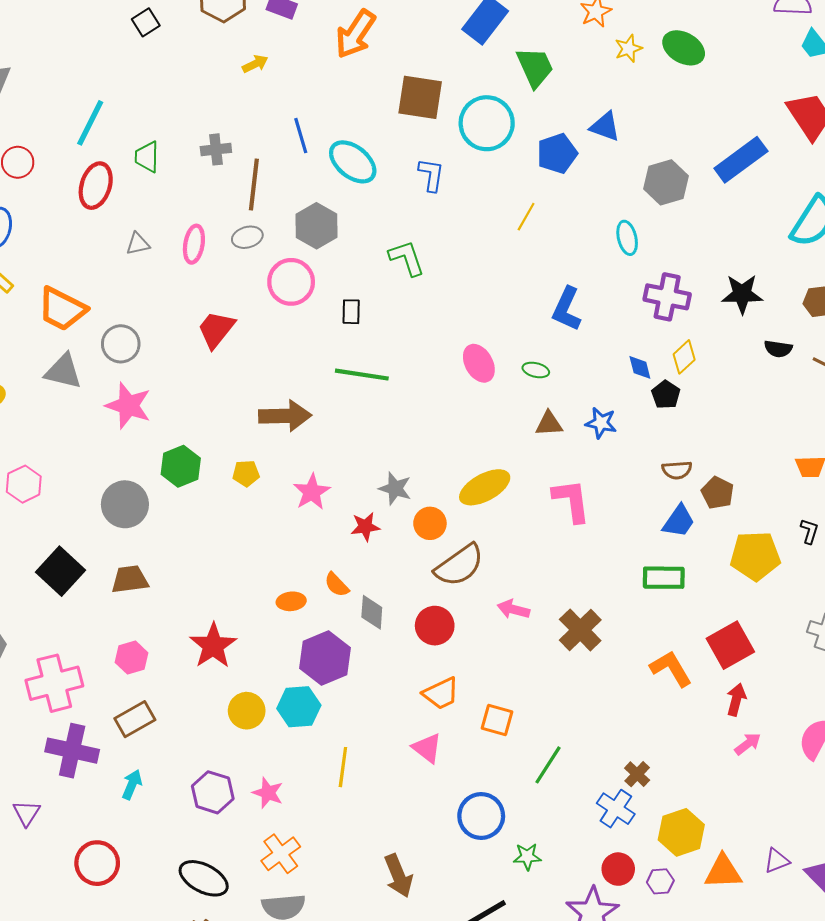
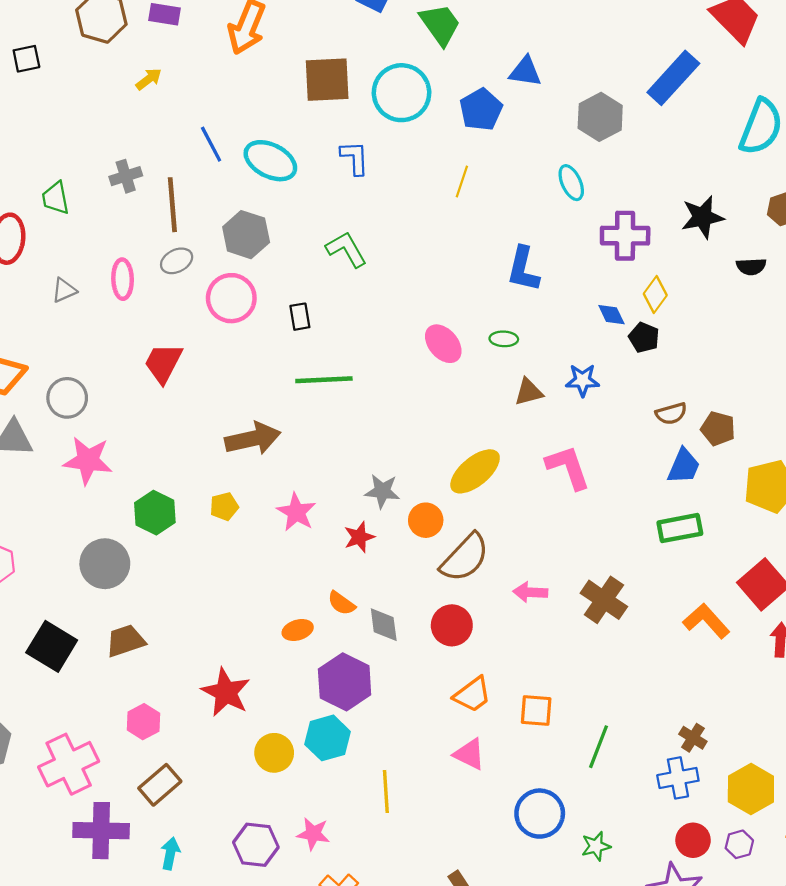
black square: (146, 22) -> (26, 59), turned 32
blue cross: (616, 809) -> (678, 778), turned -33

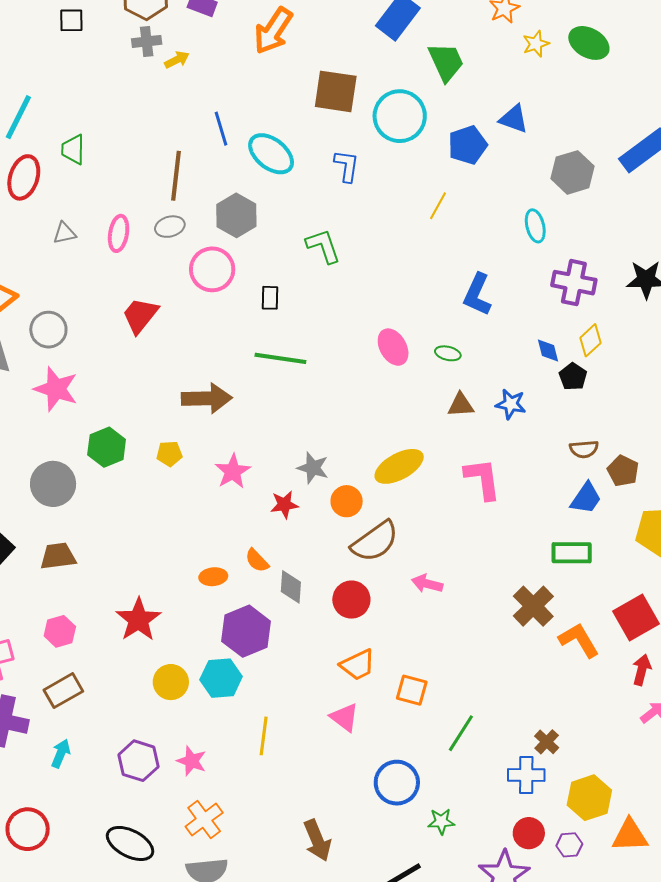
gray cross: (126, 176) -> (147, 41), moved
brown cross: (604, 600) -> (533, 606), moved

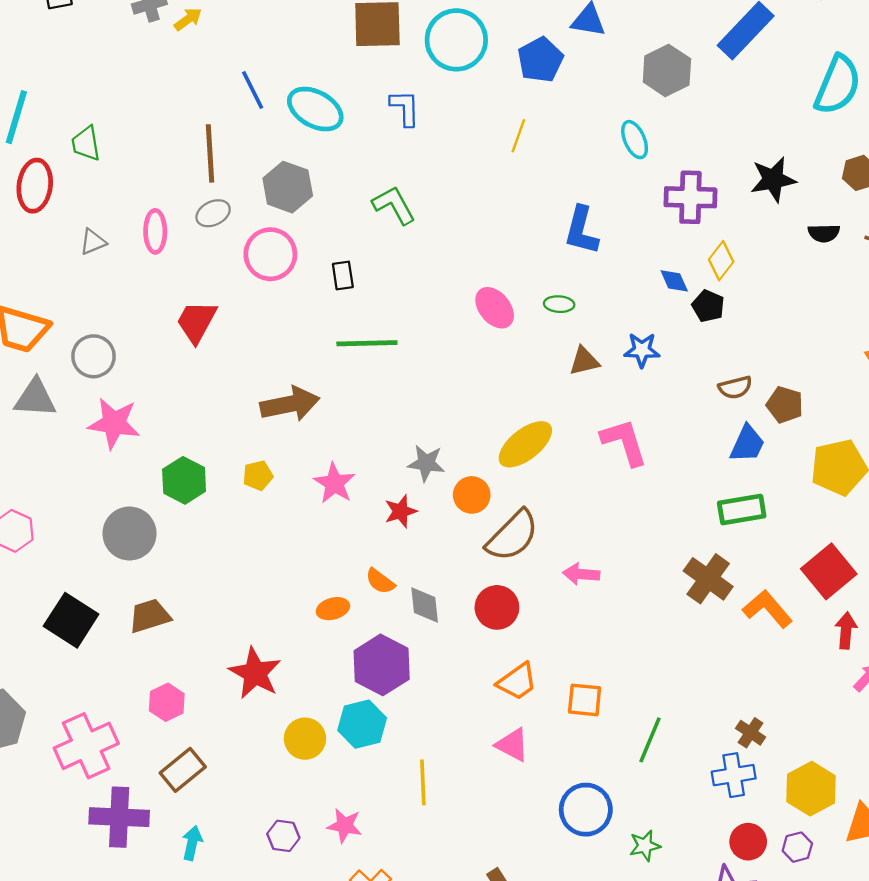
purple hexagon: (138, 761) -> (283, 836), size x0.7

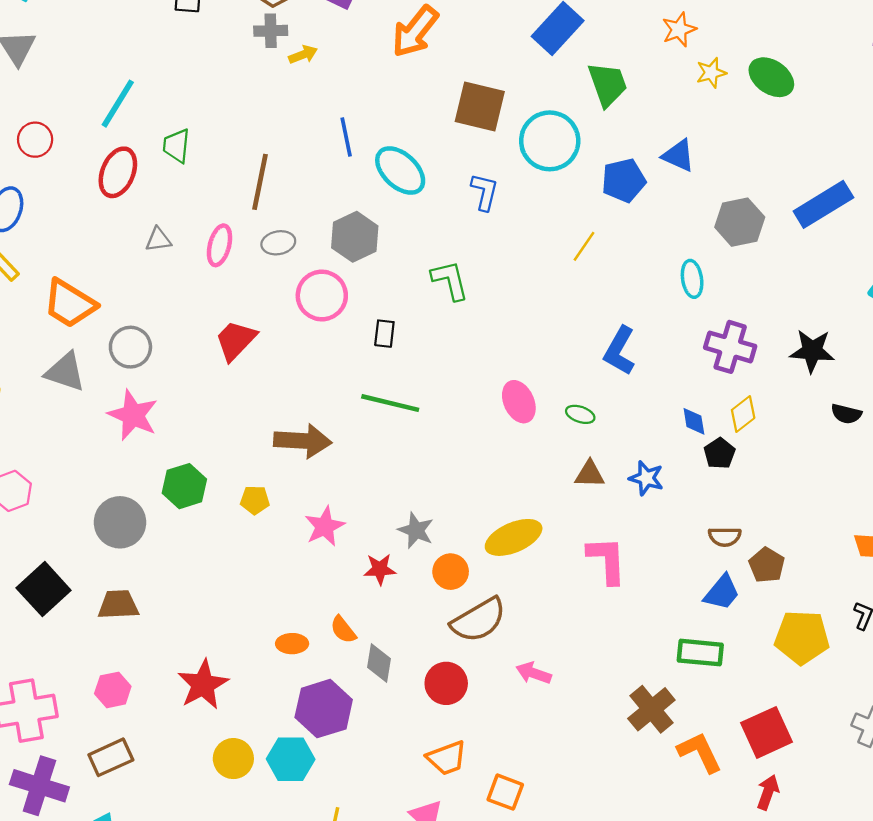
brown line: (210, 153) -> (260, 182), moved

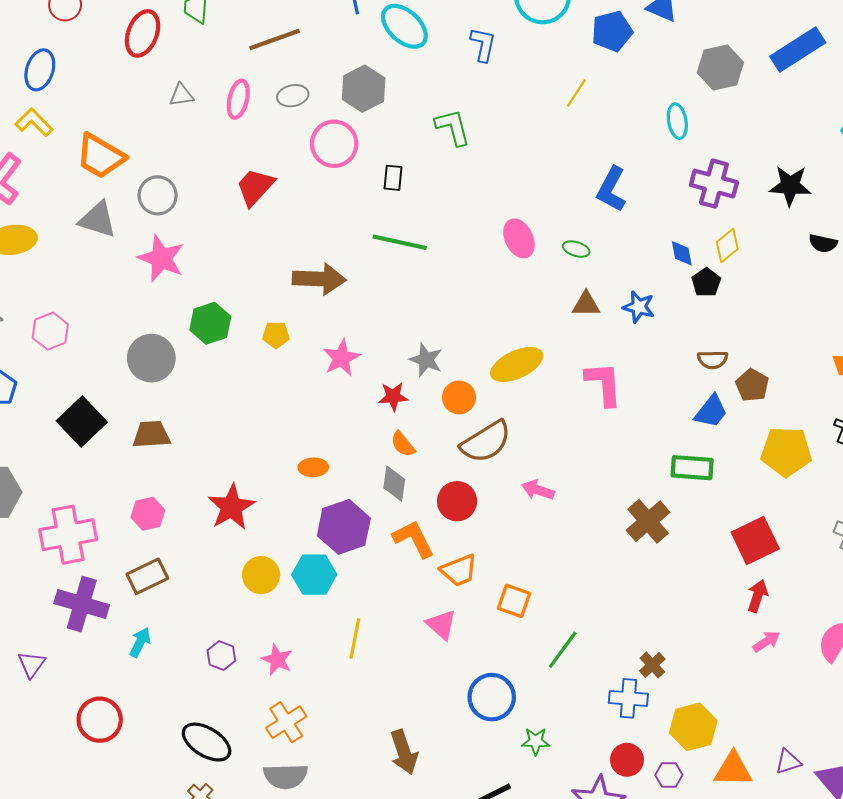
brown line: (260, 182) -> (275, 40), turned 60
orange semicircle: (343, 630) -> (403, 444), moved
orange L-shape: (700, 752) -> (414, 539), moved

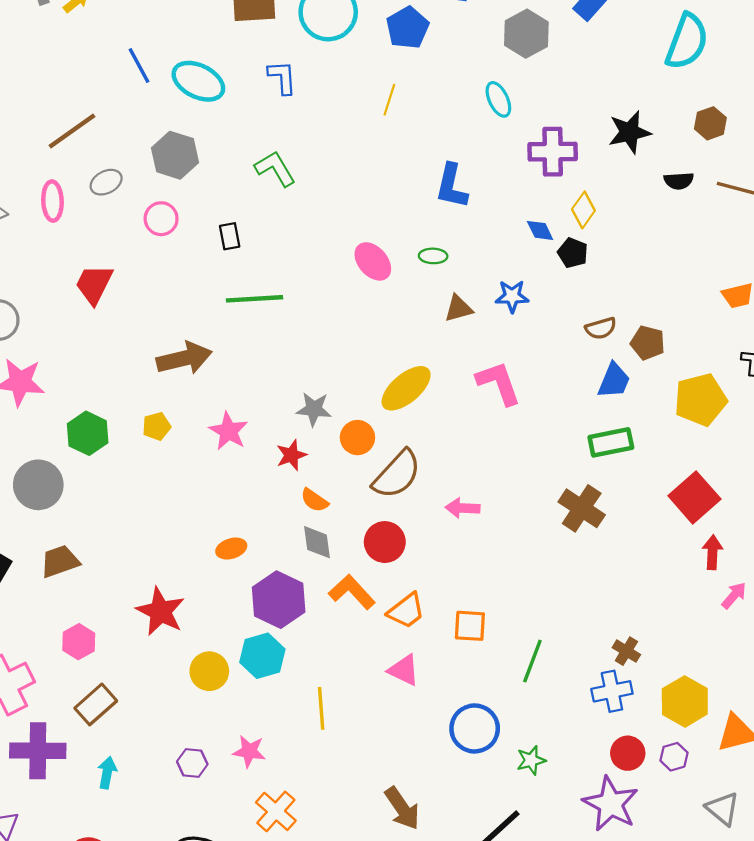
pink circle: (334, 144) -> (161, 219), size x0.7

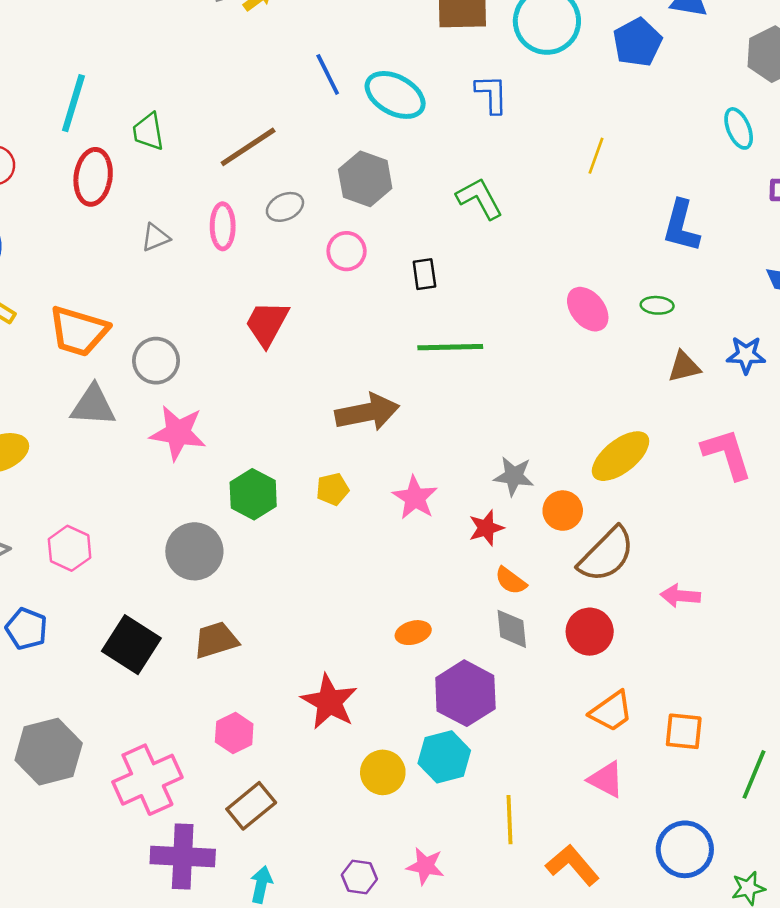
yellow line: (389, 100) -> (596, 156), moved
orange L-shape: (352, 592) -> (573, 865), moved

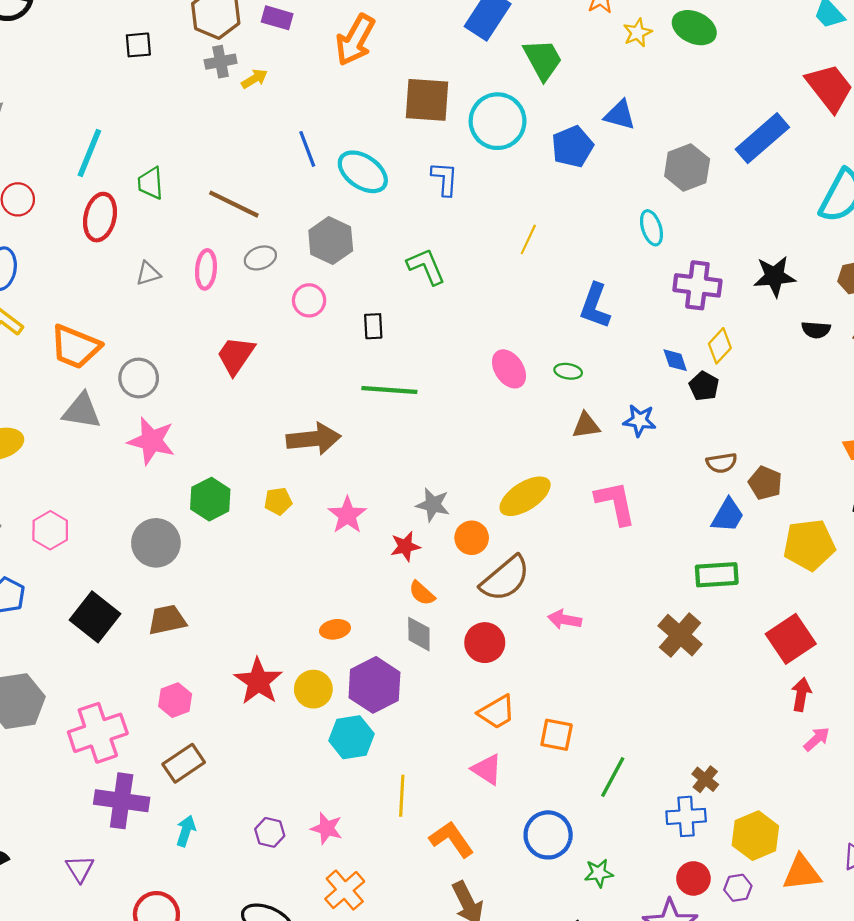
brown line: (248, 147) -> (234, 204), turned 54
yellow circle: (383, 772) -> (313, 689), moved

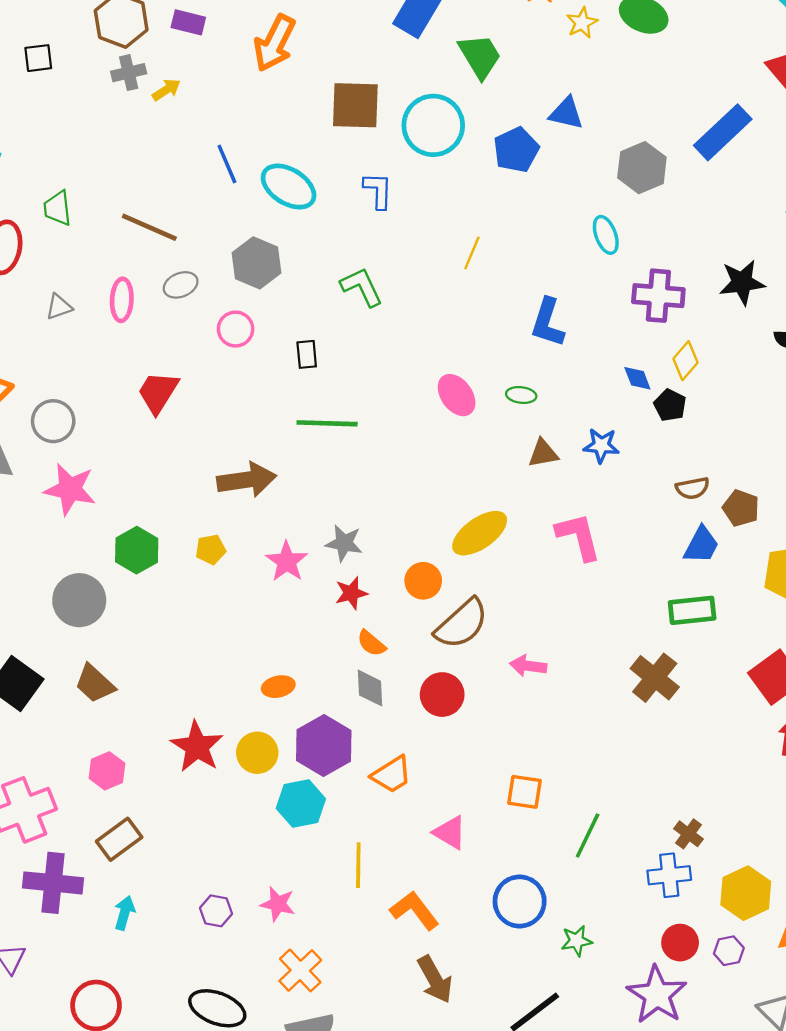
gray star: (433, 505) -> (344, 543), moved
brown trapezoid: (167, 620) -> (95, 684), turned -123
orange trapezoid: (497, 712) -> (392, 775), moved

